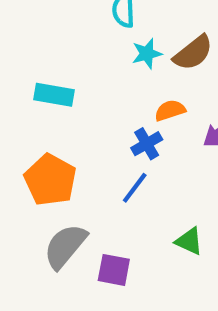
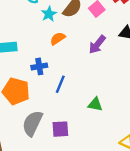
orange semicircle: (170, 110) -> (58, 39), moved
blue cross: (147, 144) -> (39, 66), moved, turned 35

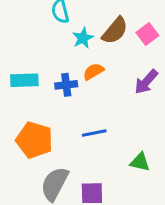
blue cross: (39, 66) -> (66, 85), moved
blue line: (60, 84) -> (94, 133), turned 54

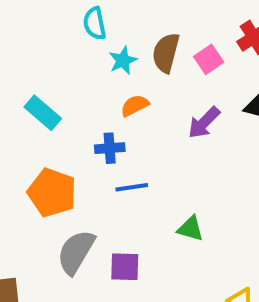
brown semicircle: (115, 31) -> (166, 53), turned 152
cyan rectangle: (24, 80) -> (43, 113), turned 40
blue cross: (66, 85) -> (110, 148), moved

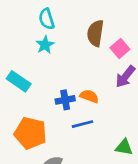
pink square: (209, 59) -> (120, 49), moved
cyan star: (123, 60) -> (45, 45), moved
orange semicircle: (135, 106) -> (89, 96), moved, turned 54

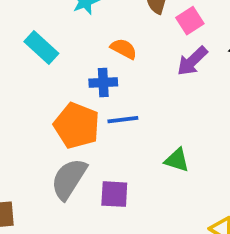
orange semicircle: (89, 96) -> (124, 49), moved
orange pentagon: (30, 133) -> (77, 126), moved

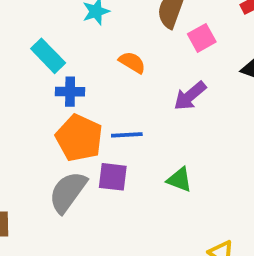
purple arrow: (192, 61) -> (190, 96), moved
blue cross: (103, 82) -> (70, 92), moved
purple square: (114, 194) -> (113, 177), moved

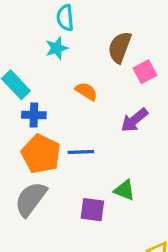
purple square: (113, 177) -> (92, 210), moved

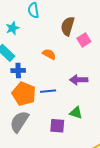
cyan star: (57, 48) -> (12, 28), moved
purple arrow: (134, 120) -> (79, 80), moved, turned 42

